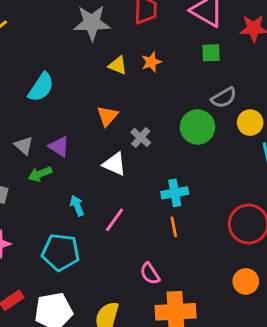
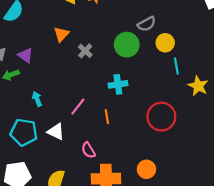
white triangle: (114, 164) -> (56, 132), moved
cyan cross: (175, 193) -> (118, 84), moved
pink line: (115, 220) -> (78, 107), moved
orange circle: (246, 281) -> (146, 169), moved

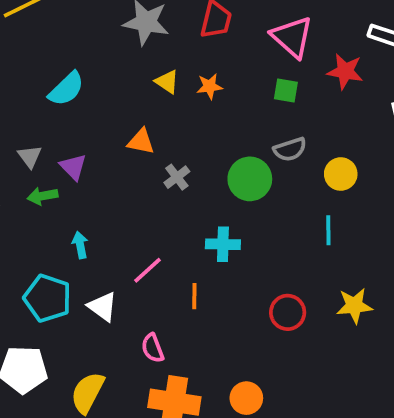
orange triangle: (61, 34) -> (141, 142), turned 49
yellow circle: (165, 43) -> (341, 174), moved
yellow star: (198, 86) -> (354, 306), moved, turned 30
red circle: (161, 117) -> (288, 312), size x0.7

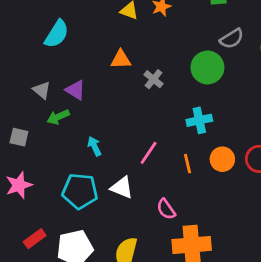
orange circle: (246, 398) -> (222, 159), moved

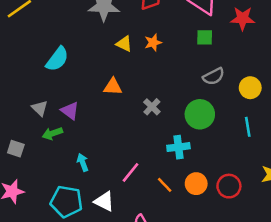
green circle: (207, 67) -> (200, 114), moved
gray cross: (153, 79) -> (152, 107), moved
orange line: (187, 164) -> (165, 185), turned -36

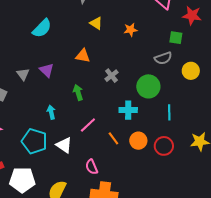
green square: (205, 37) -> (176, 38), moved
orange star: (153, 43) -> (131, 30), moved
gray triangle: (40, 108) -> (23, 74), moved
cyan line: (248, 127) -> (169, 112), moved
green arrow: (52, 133) -> (78, 92), moved, turned 84

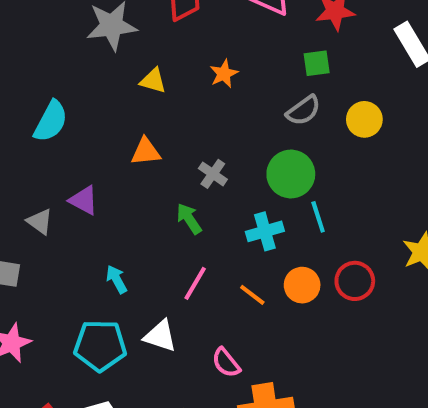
green arrow: (78, 92) -> (189, 219), moved
cyan line: (169, 112) -> (318, 217), moved

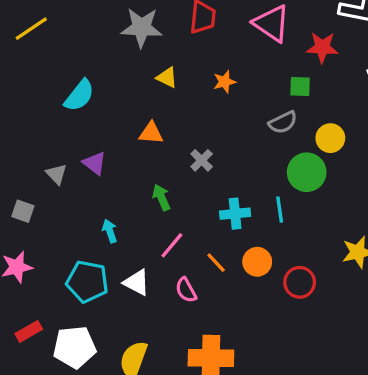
green circle: (291, 174) -> (307, 172), moved
green arrow: (189, 219) -> (161, 197), moved
red circle: (355, 281) -> (300, 282), moved
pink semicircle: (226, 363) -> (186, 290), moved

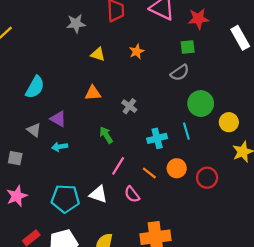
gray star: (142, 28) -> (76, 24), size x0.7
cyan semicircle: (79, 95) -> (35, 87), moved
yellow circle: (330, 138) -> (229, 122), moved
cyan arrow: (110, 231) -> (60, 147), moved, turned -72

